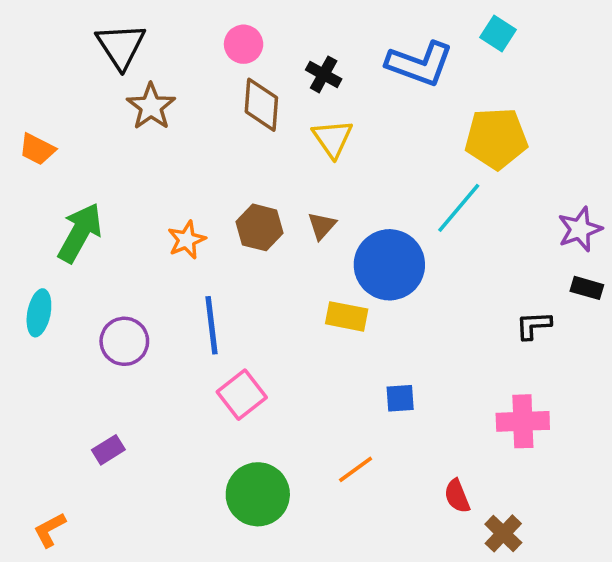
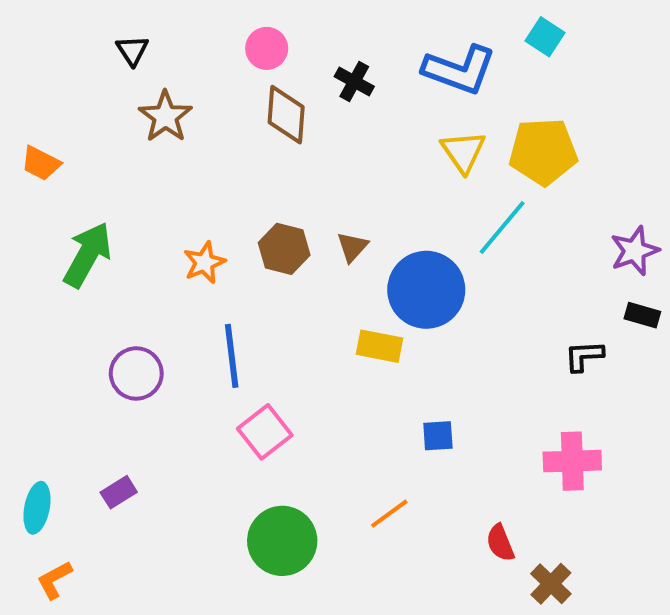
black triangle: (121, 46) -> (132, 50), size x0.6
yellow triangle: (332, 138) -> (463, 152), moved
cyan ellipse: (39, 313) -> (37, 508), moved

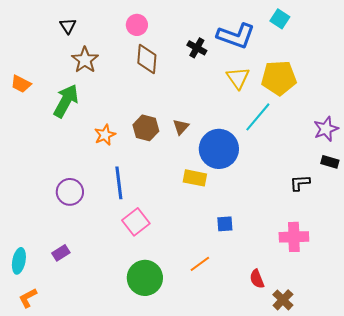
black cross: (354, 81) -> (197, 48), moved
green arrow: (88, 255) -> (66, 101), moved

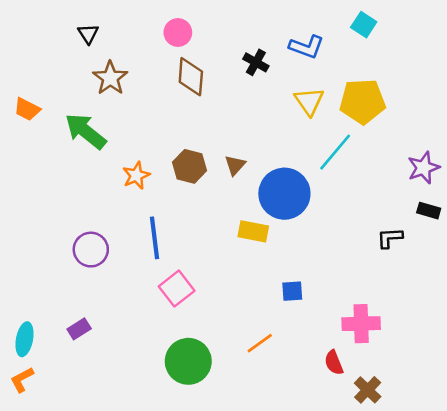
blue L-shape: (236, 36) -> (307, 47), size x0.7
green arrow: (66, 101) -> (86, 131), turned -80
pink cross: (294, 237) -> (361, 324), moved
orange L-shape: (28, 298) -> (22, 380), moved

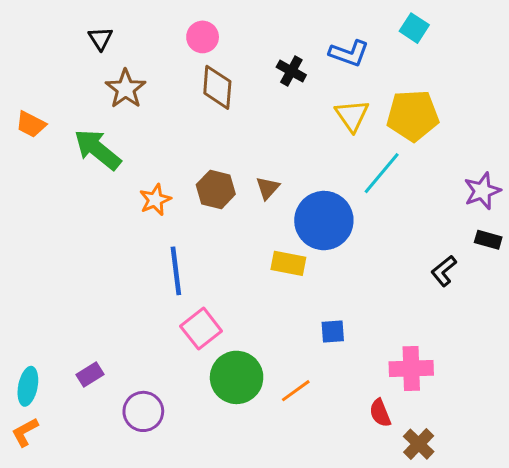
black L-shape: (390, 238) -> (444, 271), turned -36
purple circle: (91, 250) -> (143, 411), moved
green circle: (188, 361) -> (237, 377), moved

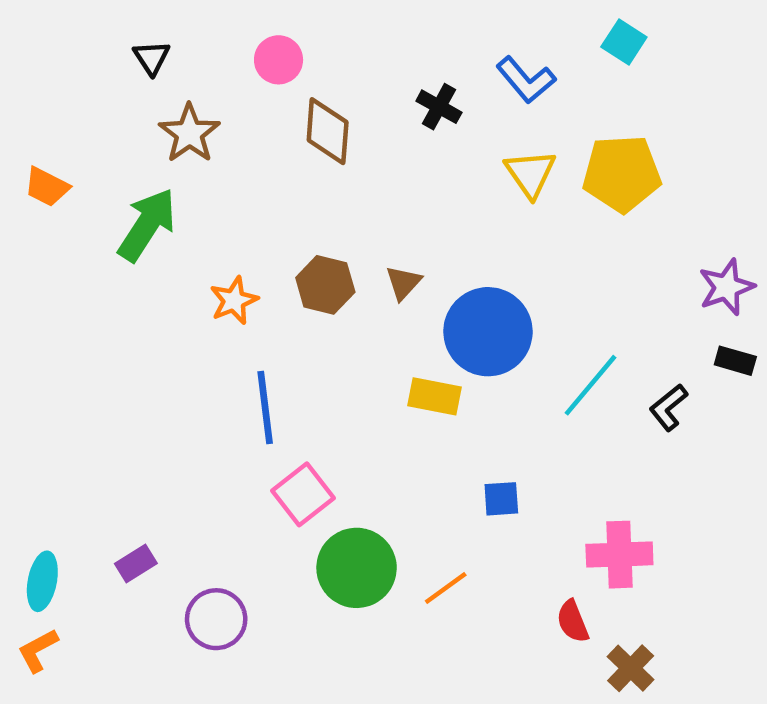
pink circle: (203, 37) -> (279, 60), moved
blue L-shape: (349, 53) -> (526, 80), turned 30
green arrow: (97, 149) -> (147, 225), turned 84
cyan line: (382, 173) -> (590, 385), moved

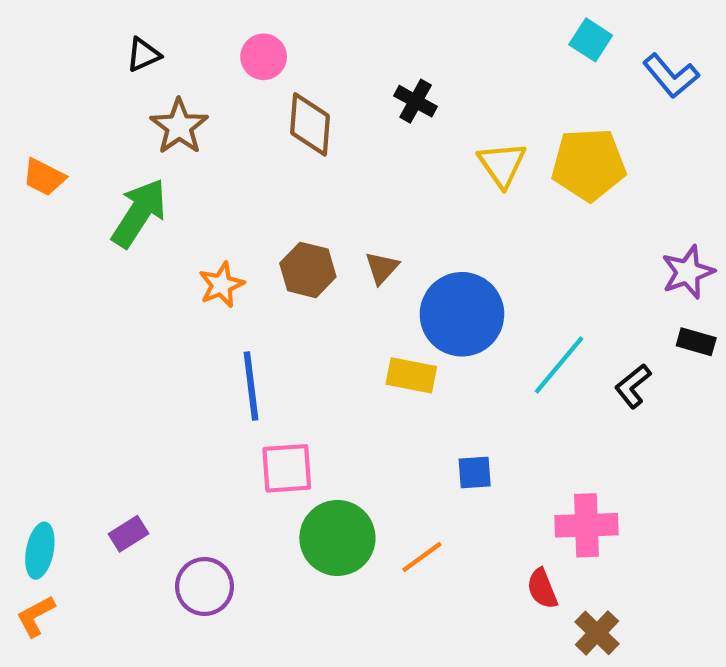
black triangle: (152, 58) -> (143, 55), turned 39
blue L-shape: (526, 80) -> (671, 76), moved
pink square: (303, 494) -> (287, 468), turned 34

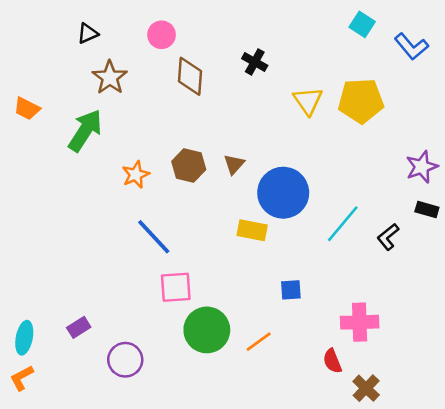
blue line: (251, 386) -> (154, 237), turned -36

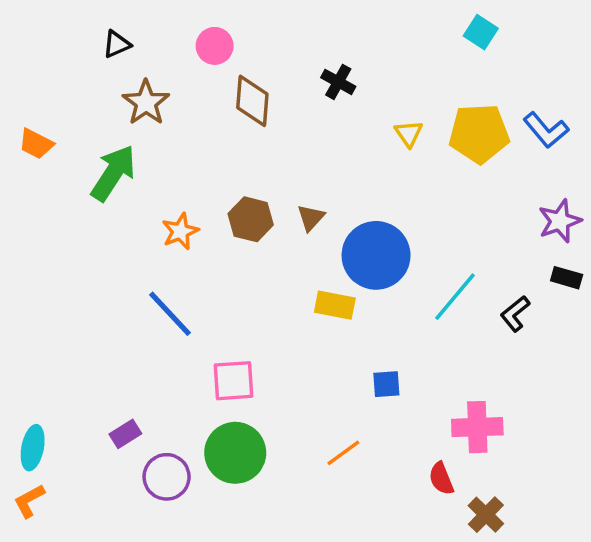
blue L-shape: (411, 46) -> (546, 130), moved
yellow triangle: (308, 101) -> (409, 133), size x0.7
blue line: (154, 237) -> (170, 314), moved
purple rectangle: (79, 327) -> (125, 434), moved
green circle: (207, 330) -> (235, 453), moved

